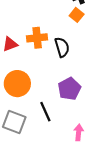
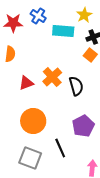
orange cross: (37, 38) -> (52, 77), turned -36

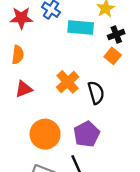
red triangle: (26, 83) -> (24, 89), moved
purple pentagon: (83, 126) -> (87, 134), moved

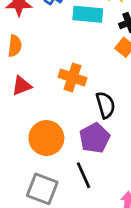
orange cross: (68, 82) -> (73, 78), turned -30
black semicircle: (96, 93) -> (106, 105), moved

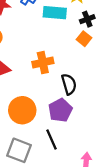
orange cross: (73, 78) -> (43, 63), turned -30

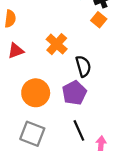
orange cross: (43, 63) -> (57, 44), turned -36
black line: (52, 140) -> (79, 130), moved

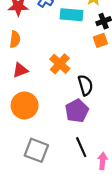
orange square: (99, 20) -> (100, 40), turned 32
orange circle: (36, 93) -> (25, 105), moved

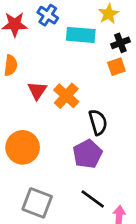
red triangle: (20, 70) -> (37, 91), moved, turned -35
black line: (81, 147) -> (93, 199), turned -30

